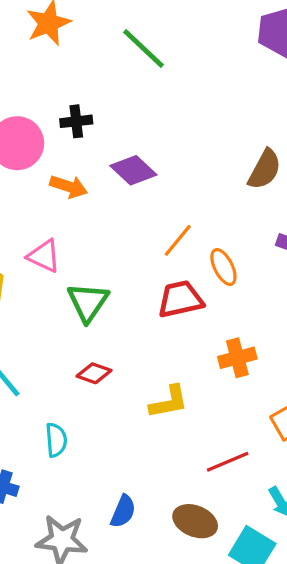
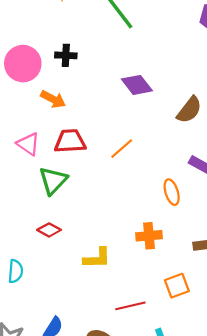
purple diamond: (133, 170) -> (137, 85), moved
orange ellipse: (223, 267) -> (172, 192), moved
red trapezoid: (180, 299) -> (70, 141), moved

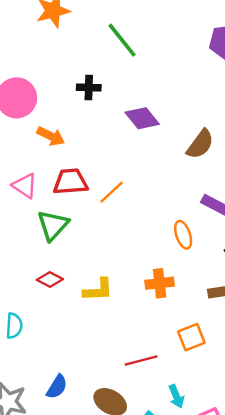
black cross: (66, 55) -> (89, 87), moved
orange line: (122, 149) -> (112, 192), moved
yellow L-shape: (97, 258) -> (98, 290), moved

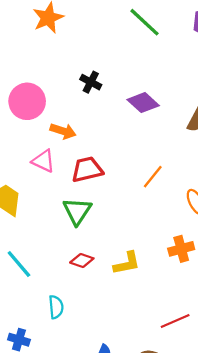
green line: (122, 40) -> (144, 22), moved
black cross: (89, 87) -> (91, 82), turned 35
pink triangle: (25, 186) -> (43, 161), moved
orange line: (112, 192) -> (153, 177), moved

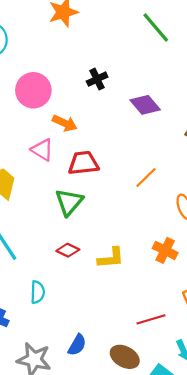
black cross: (91, 82) -> (97, 79), turned 30
orange cross: (181, 249) -> (165, 250), turned 35

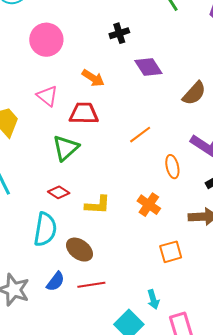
black cross: (97, 79) -> (119, 33), moved
orange arrow: (65, 123) -> (93, 78), moved
cyan semicircle: (38, 292) -> (45, 229), moved, size x1.6
red line: (151, 319) -> (91, 285), moved
brown ellipse: (125, 357) -> (79, 250), moved

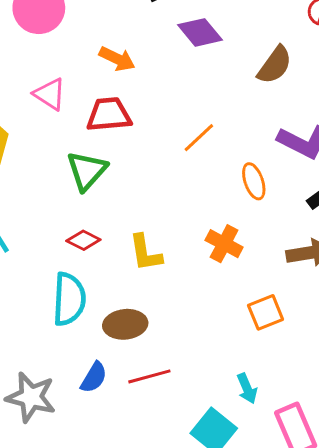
yellow L-shape: (98, 205) -> (145, 253), turned 84
brown ellipse: (79, 250) -> (125, 324), turned -36

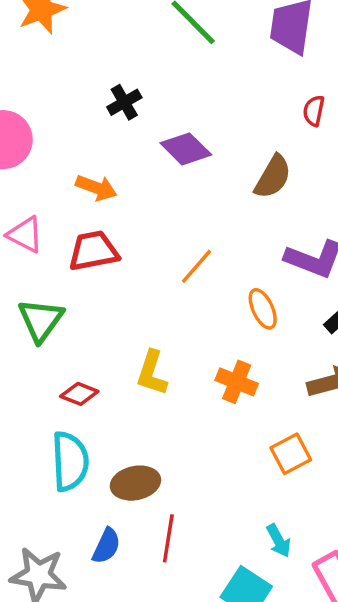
green triangle: (87, 171) -> (41, 320), moved
yellow L-shape: (145, 253) -> (152, 373), moved, turned 33
red line: (149, 376) -> (168, 538), turned -60

